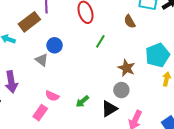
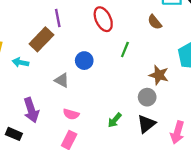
blue circle: (55, 45) -> (84, 61), moved
gray circle: (121, 90) -> (147, 97), moved
pink semicircle: (52, 96) -> (71, 114), moved

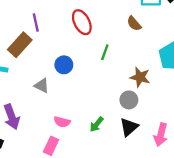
pink semicircle: (71, 114) -> (62, 122), moved

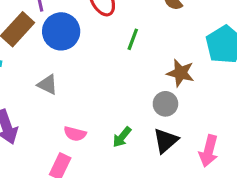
blue circle: (64, 65) -> (61, 31), moved, size x1.5

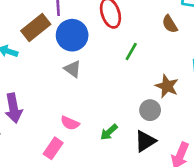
gray triangle: (47, 85) -> (73, 69), moved

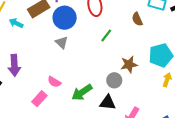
brown star: (167, 86) -> (129, 64), turned 30
green arrow: (109, 132) -> (82, 92), size x1.5
black triangle: (145, 141) -> (108, 103), turned 30

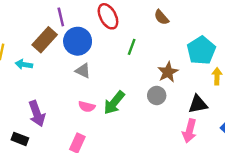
pink semicircle: (54, 82) -> (87, 107), moved
green arrow: (82, 92) -> (114, 103), moved
black triangle: (108, 103) -> (198, 104), moved

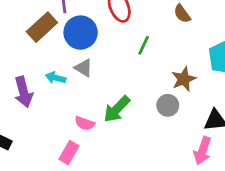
cyan arrow: (24, 64) -> (56, 78), moved
pink semicircle: (87, 107) -> (85, 123), moved
purple arrow: (37, 114) -> (24, 92), moved

